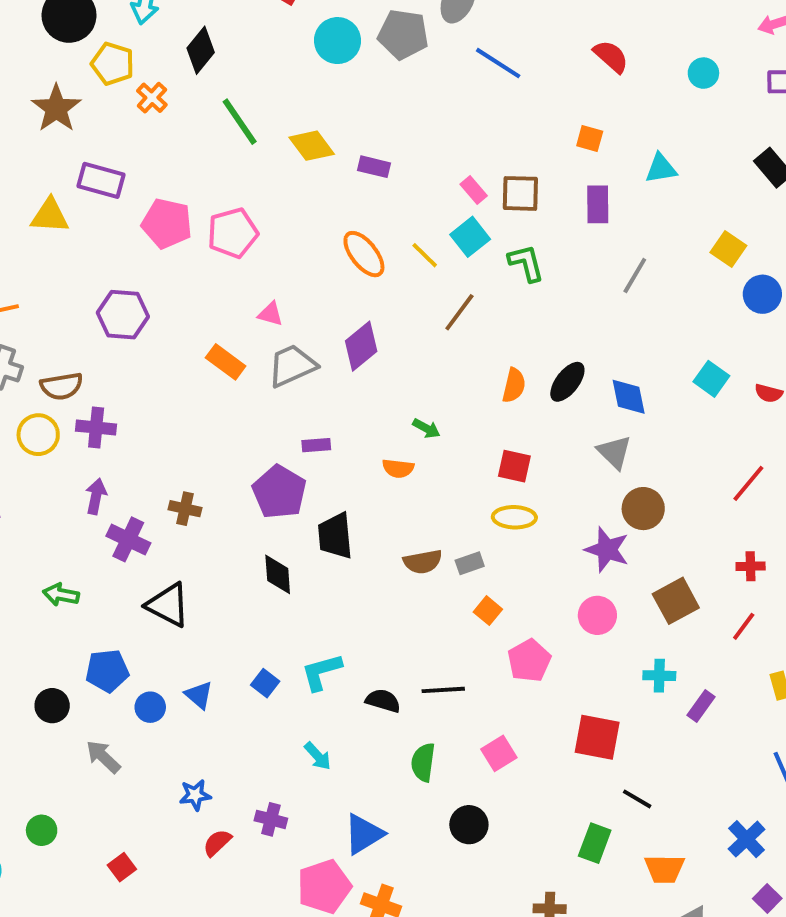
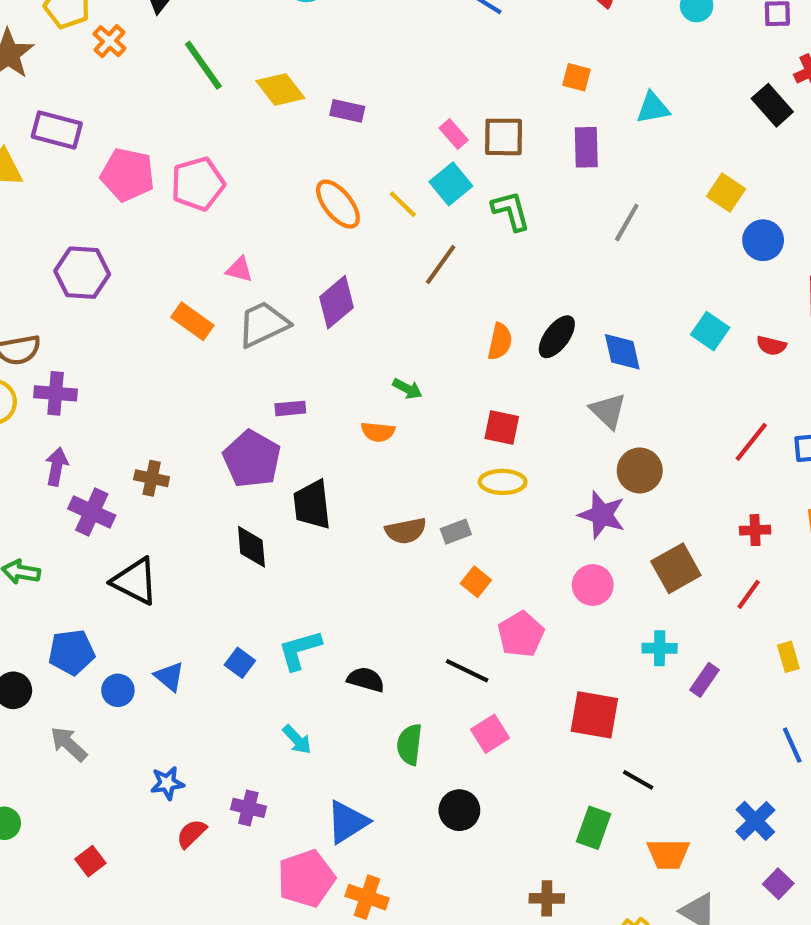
black line: (443, 690) -> (467, 671), moved, turned 30

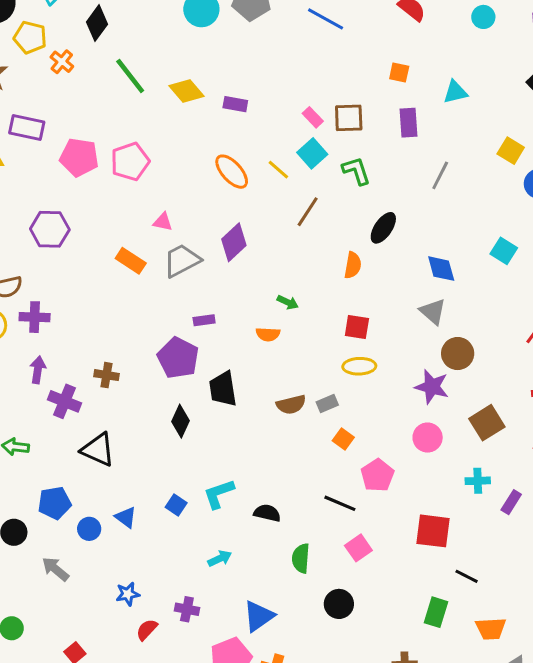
black ellipse: (557, 337) -> (383, 228), moved
black diamond: (251, 547) -> (181, 421), turned 32
cyan arrow: (297, 740) -> (220, 558), turned -70

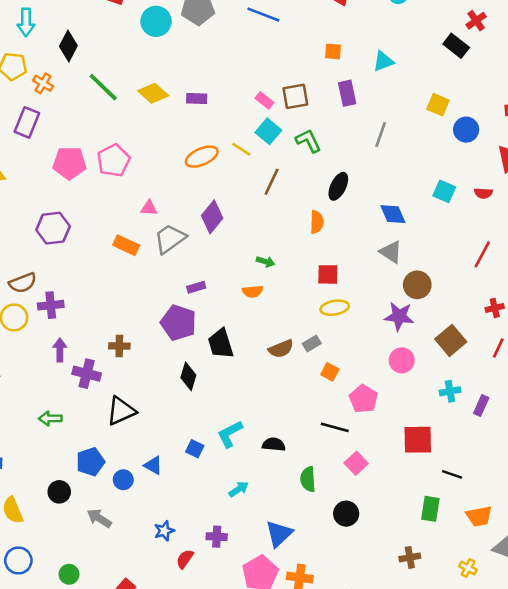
purple rectangle: (27, 127) -> (27, 122), moved, turned -72
orange ellipse: (232, 172) -> (202, 157), turned -64
black triangle: (98, 450) -> (121, 411), turned -40

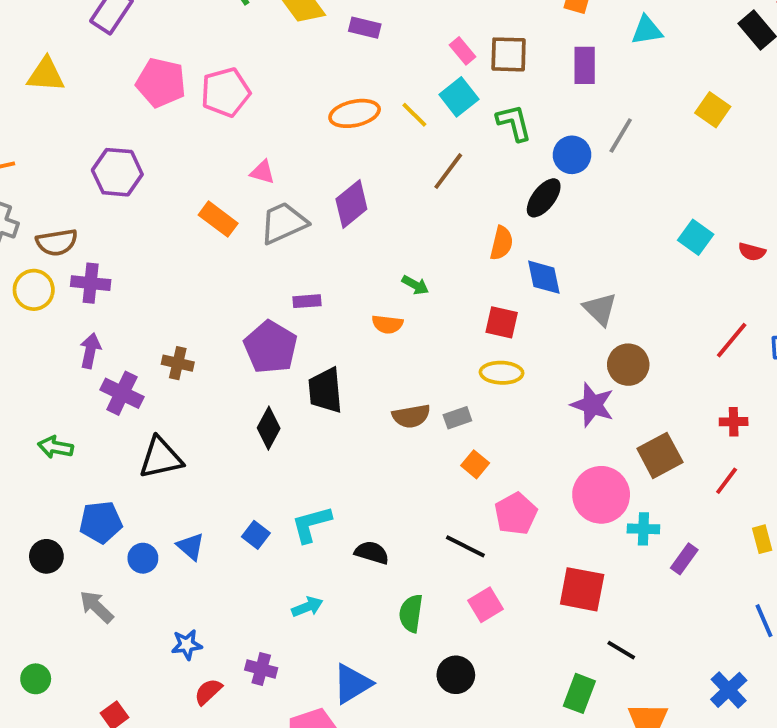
blue circle: (466, 130) -> (572, 155), moved
blue diamond: (393, 214) -> (544, 277), moved
pink circle: (402, 360) -> (601, 495), moved, size x1.5

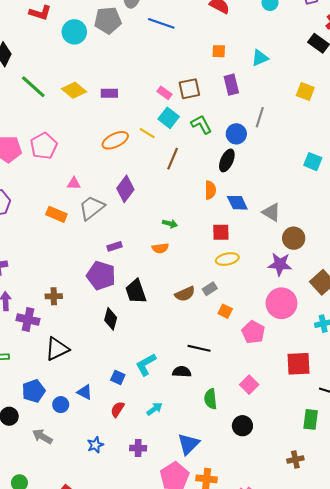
pink circle: (601, 495) -> (281, 303), moved
black line: (465, 546) -> (199, 348), moved
red semicircle: (208, 692) -> (117, 409), moved

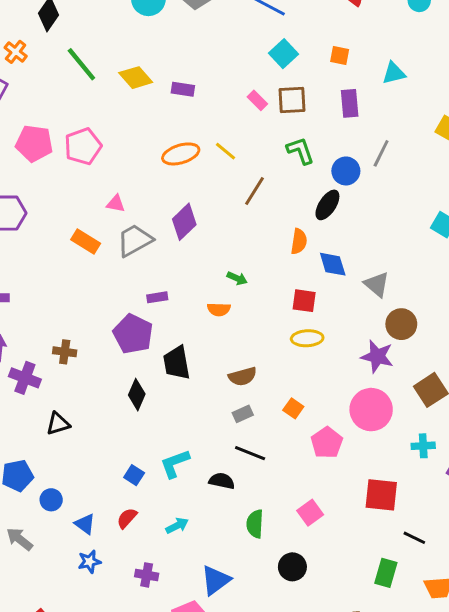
cyan square: (169, 118) -> (283, 54), moved
gray rectangle: (210, 289) -> (243, 414), moved
black triangle: (57, 349) -> (58, 424), size x0.7
blue triangle: (85, 392) -> (85, 524), moved

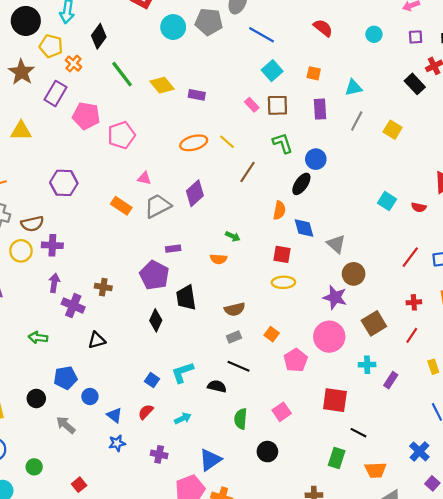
pink pentagon: (34, 143) -> (86, 116), moved
gray line: (381, 153) -> (357, 121), moved

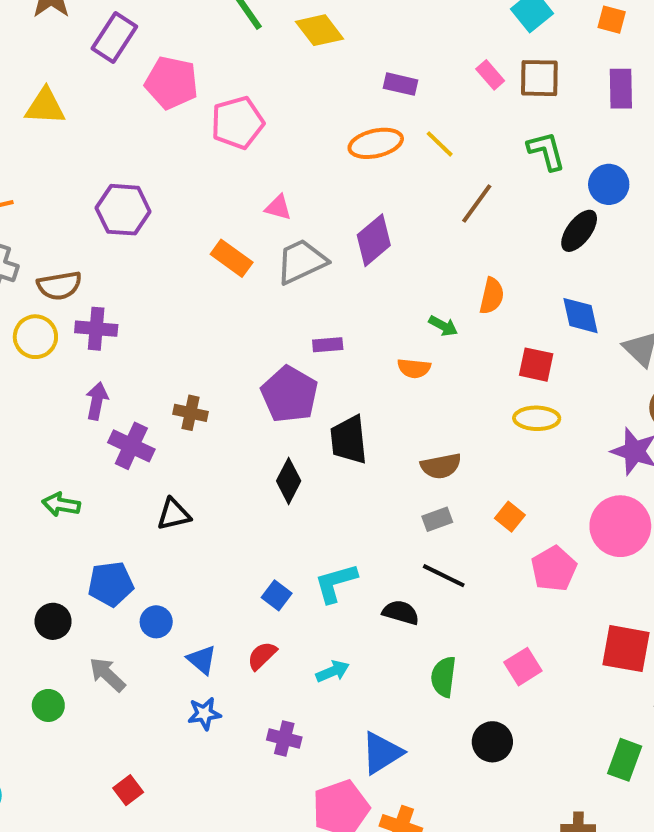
purple rectangle: (197, 95) -> (401, 84), moved
orange semicircle: (279, 210) -> (492, 296), moved
green circle: (34, 467) -> (48, 705), moved

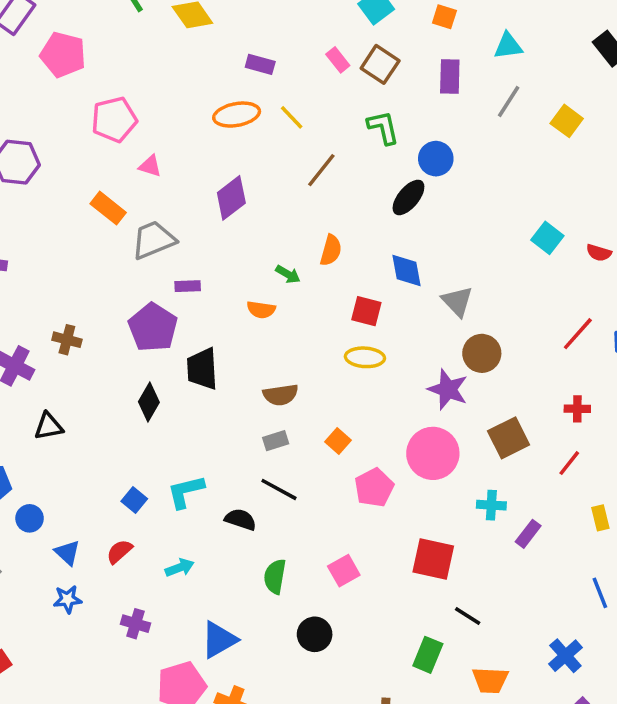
brown square: (539, 78) -> (380, 64), turned 30
pink pentagon: (238, 123) -> (114, 119), moved
gray trapezoid: (301, 261) -> (153, 240), moved

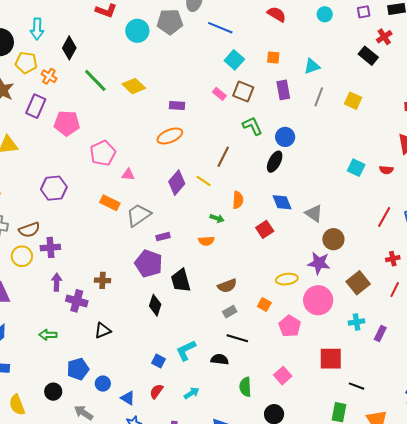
yellow line: (292, 117) -> (204, 181), moved
red square: (366, 311) -> (265, 229), turned -36
yellow ellipse: (365, 357) -> (287, 279), moved

